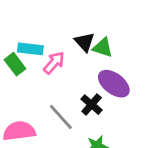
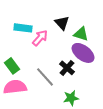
green triangle: (103, 47) -> (81, 34), moved
green rectangle: (15, 64) -> (12, 66), moved

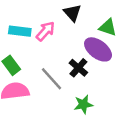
cyan rectangle: (23, 28) -> (20, 31), moved
green triangle: (81, 34) -> (108, 27), moved

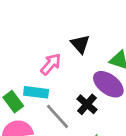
cyan rectangle: (20, 31) -> (36, 92), moved

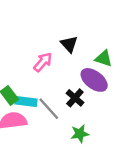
cyan rectangle: (36, 92) -> (26, 101), moved

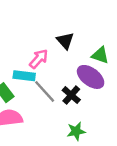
cyan rectangle: (26, 101) -> (24, 76), moved
gray line: (49, 109) -> (45, 91), moved

